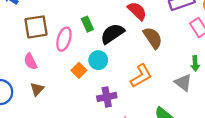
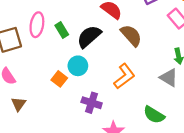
pink ellipse: (64, 39) -> (37, 25), moved
purple cross: (107, 97) -> (92, 103), turned 36

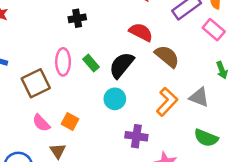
gray triangle: (169, 78) -> (199, 97), moved
orange square: (59, 79) -> (70, 121), moved

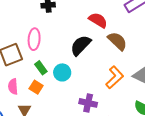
green rectangle: (91, 63) -> (41, 68), moved
cyan circle: (115, 99) -> (62, 72), moved
pink semicircle: (41, 123) -> (13, 87), turned 35

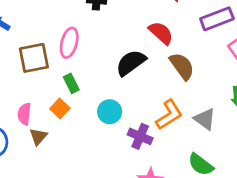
cyan circle: (62, 72) -> (110, 112), moved
pink semicircle: (13, 87) -> (24, 114), moved
purple cross: (88, 103) -> (140, 136), moved

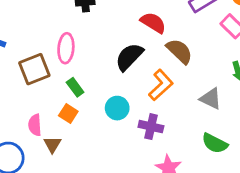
orange L-shape: (169, 115) -> (161, 85), moved

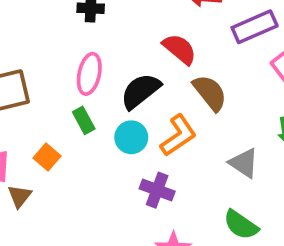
pink ellipse: (66, 48) -> (89, 74), moved
green rectangle: (75, 87) -> (84, 120), moved
cyan circle: (117, 108) -> (131, 137), moved

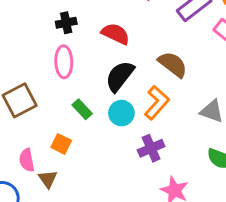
red semicircle: (180, 49) -> (116, 34), moved
pink ellipse: (89, 74) -> (64, 62), moved
purple cross: (157, 190) -> (151, 148), turned -30

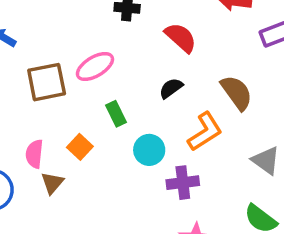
pink ellipse: (64, 62) -> (95, 66), moved, turned 44
black semicircle: (120, 76) -> (171, 88), size x0.6
cyan circle: (121, 113) -> (149, 150), moved

